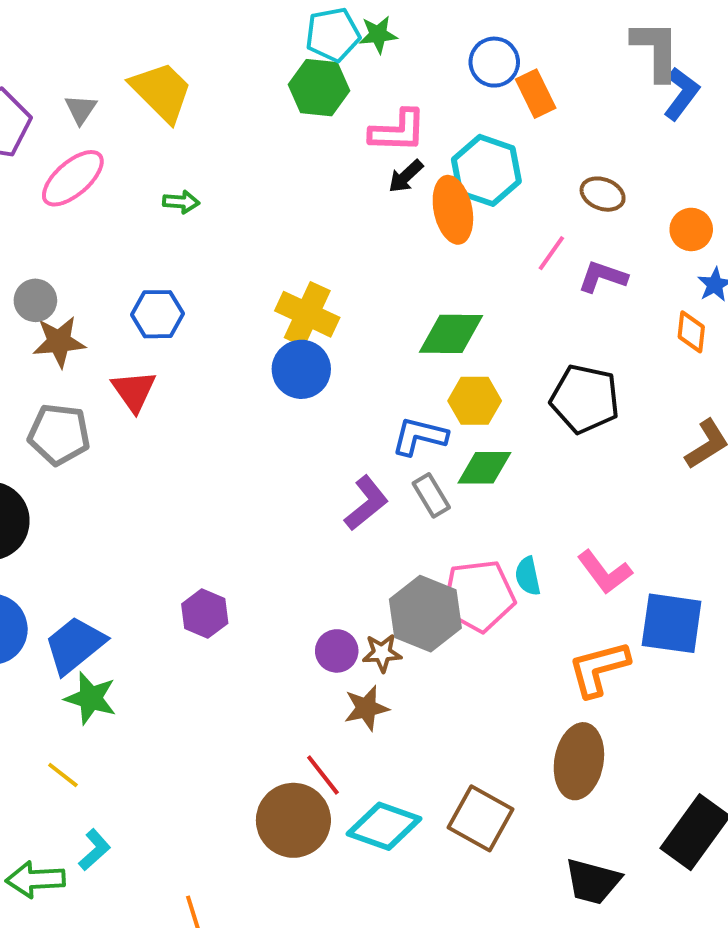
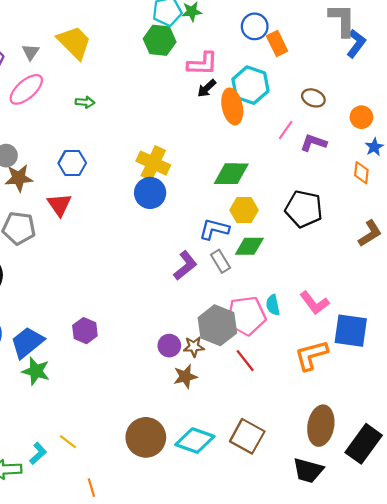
purple hexagon: (205, 614) -> (85, 331), moved
brown ellipse: (579, 761) -> (321, 426), moved
yellow line: (63, 775) -> (68, 442), moved
red line: (323, 775) -> (245, 361), moved

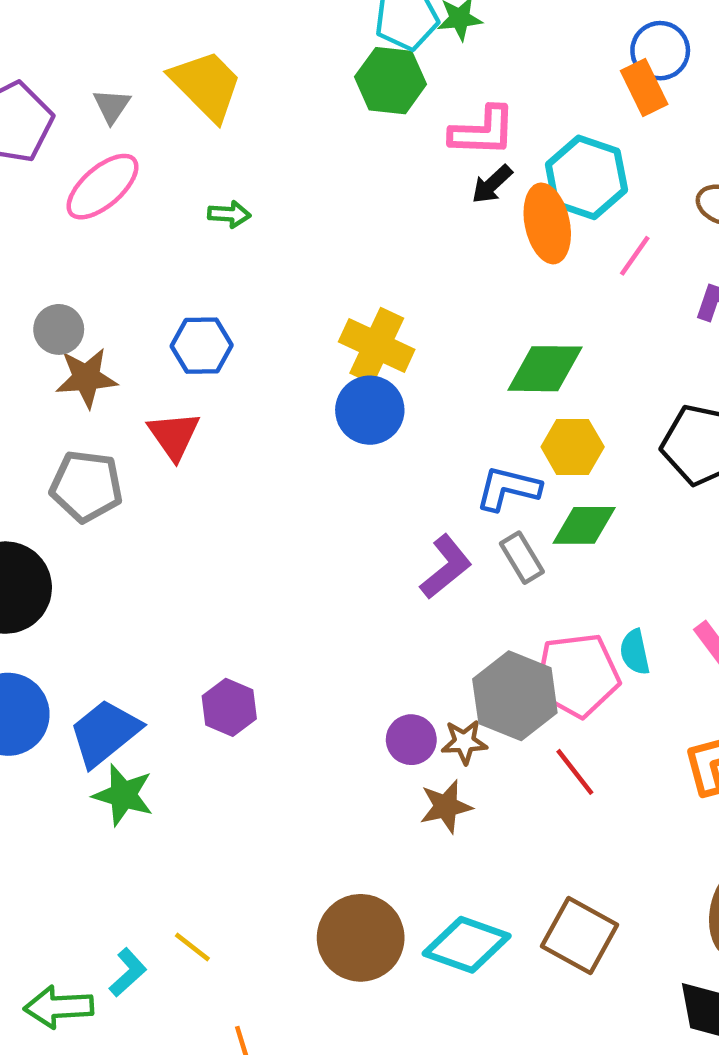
blue circle: (255, 26) -> (660, 51), moved
pink line: (286, 130) -> (635, 256), moved

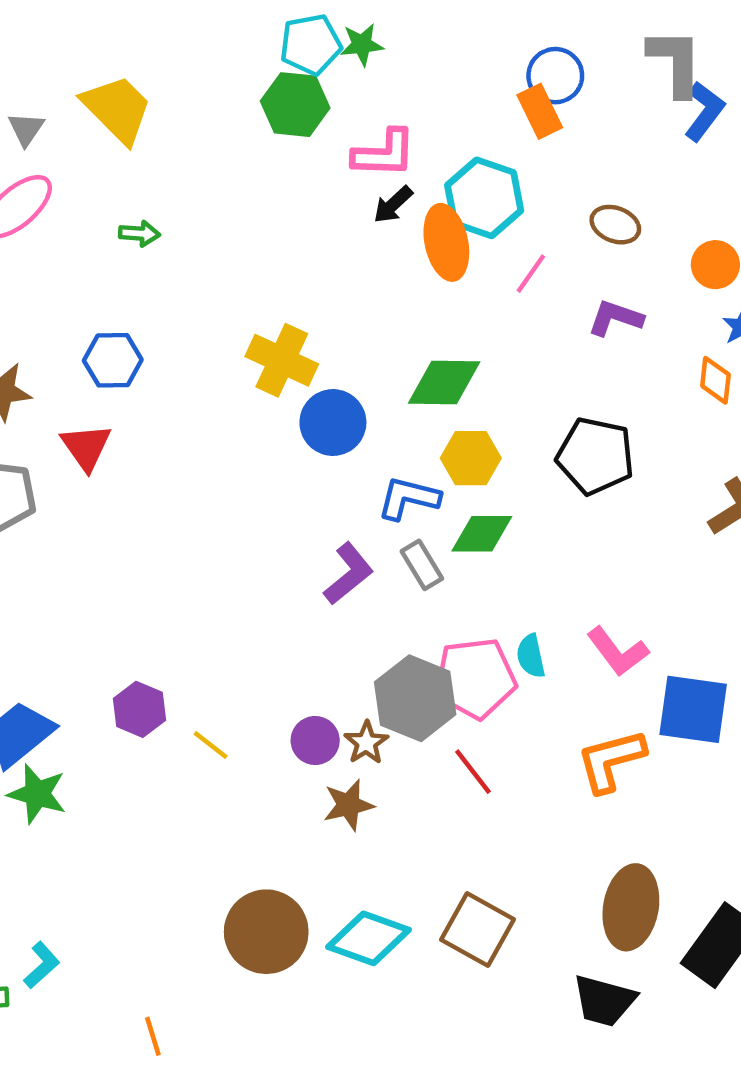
blue circle: (370, 410) -> (333, 423), moved
brown star: (464, 742) -> (366, 743), turned -30
yellow line: (192, 947) -> (211, 745), moved

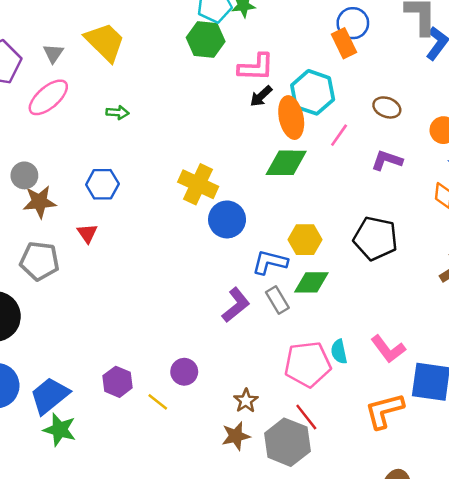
green diamond: (444, 382) -> (286, 163), moved
red triangle: (86, 447) -> (87, 233), size x0.7
gray hexagon: (415, 698) -> (287, 442), moved
purple circle: (315, 740) -> (184, 372), moved

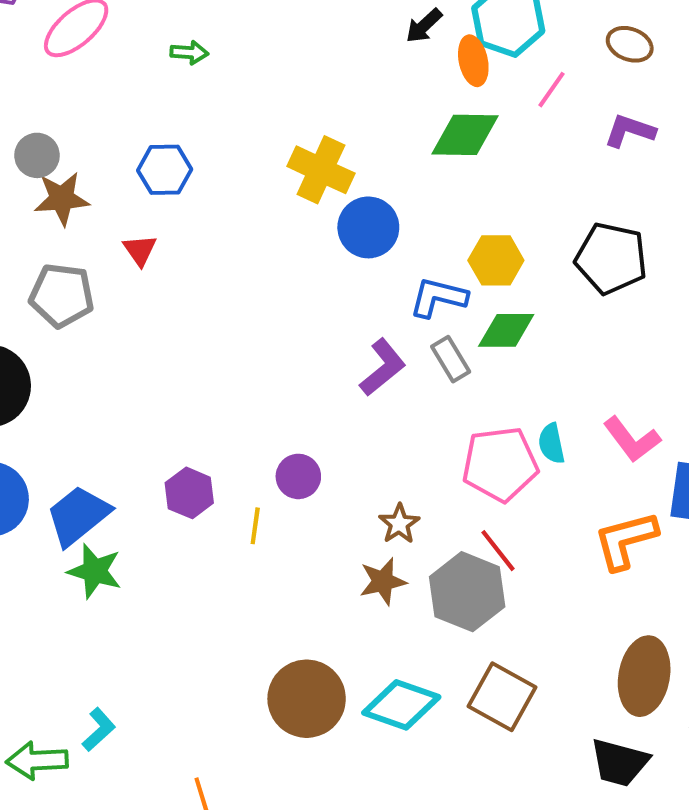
orange ellipse: (291, 118) -> (473, 61), size x0.7
yellow line: (158, 402) -> (255, 526), turned 60

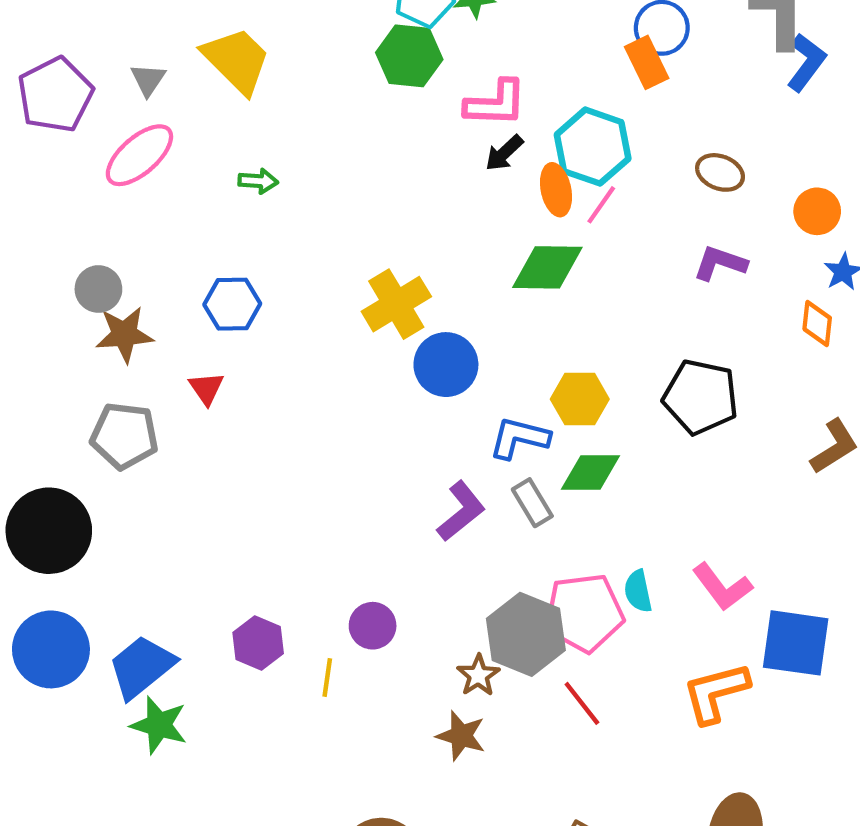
pink line: (551, 90) -> (601, 205), moved
yellow cross: (321, 170) -> (396, 304), turned 34
brown star: (383, 581) -> (461, 736), turned 30
gray hexagon: (467, 592) -> (526, 634), moved

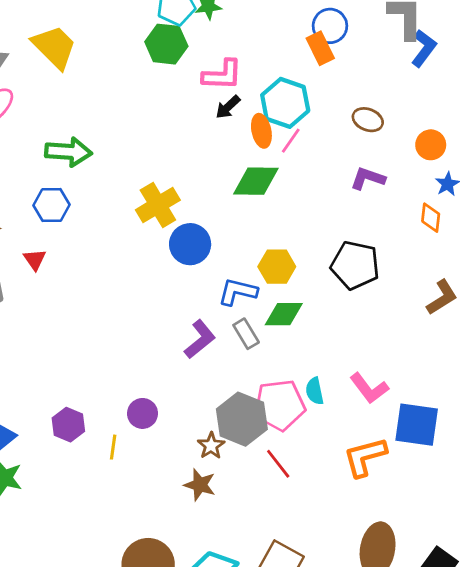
green arrow: (258, 181) -> (68, 152), moved, size x1.8

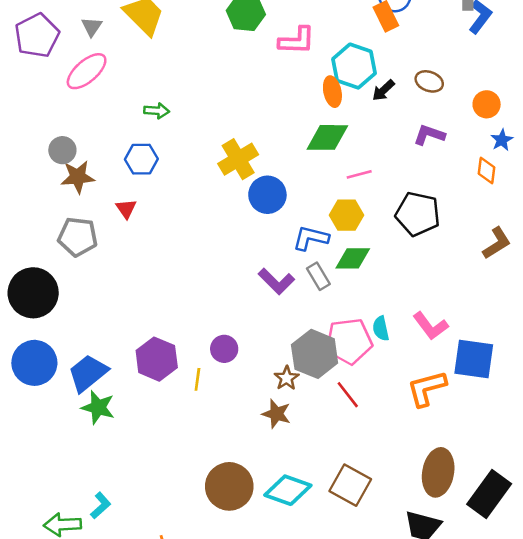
black arrow: (228, 107) -> (383, 90), moved
pink line: (291, 141) -> (359, 174), moved, turned 40
green arrow: (68, 152) -> (157, 111), size x0.6
purple L-shape: (200, 339) -> (276, 281), turned 84
purple hexagon: (68, 425) -> (157, 359), size x1.4

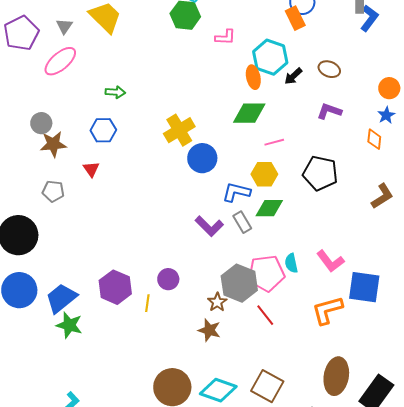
pink L-shape: (297, 41) -> (225, 37), size x0.7
orange circle: (487, 104) -> (389, 88), moved
gray pentagon: (78, 237) -> (53, 191), size x0.7

